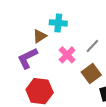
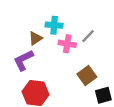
gray line: (92, 46) -> (88, 36), moved
pink cross: (67, 55) -> (67, 44), moved, turned -35

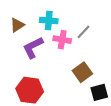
brown triangle: (35, 38) -> (17, 25), moved
purple L-shape: (23, 60) -> (33, 47), moved

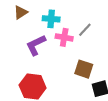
brown triangle: (17, 25) -> (21, 12), moved
brown square: (82, 72) -> (84, 69), turned -36

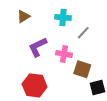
cyan cross: (51, 19) -> (63, 17), moved
pink cross: (64, 37) -> (64, 54), moved

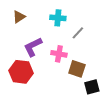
red hexagon: (35, 85) -> (21, 72), moved

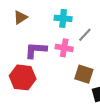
purple L-shape: (33, 47) -> (36, 50), turned 30
pink cross: (59, 54) -> (64, 48), moved

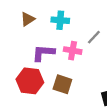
cyan cross: (63, 18) -> (60, 20), moved
brown square: (84, 74) -> (62, 84), moved

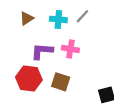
gray line: (94, 37) -> (82, 16), moved

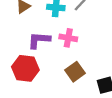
brown square: (61, 82) -> (75, 72), moved, turned 36

